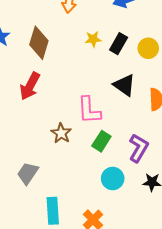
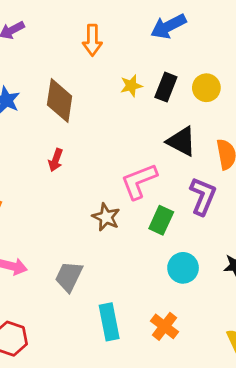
red arrow: (30, 86) -> (56, 160), size x0.6
pink L-shape: (89, 110) -> (139, 181), turned 80
purple L-shape: (139, 148) -> (203, 196), moved

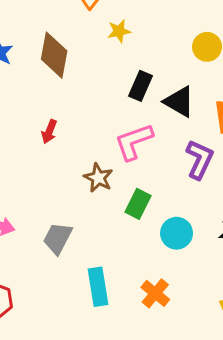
yellow star: (131, 86) -> (119, 31), moved
black rectangle: (166, 87) -> (140, 86), moved
red arrow: (56, 160) -> (49, 132), moved
green rectangle: (161, 220) -> (138, 204), moved

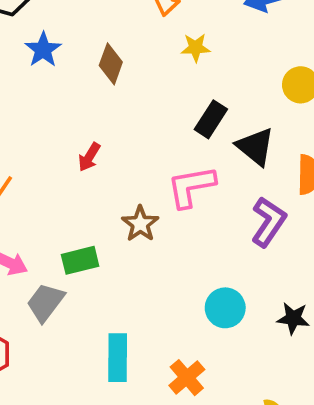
brown diamond: (54, 55) -> (111, 64), size x0.7
green rectangle: (138, 204) -> (80, 260), moved, turned 40
gray trapezoid: (58, 238) -> (45, 302), moved

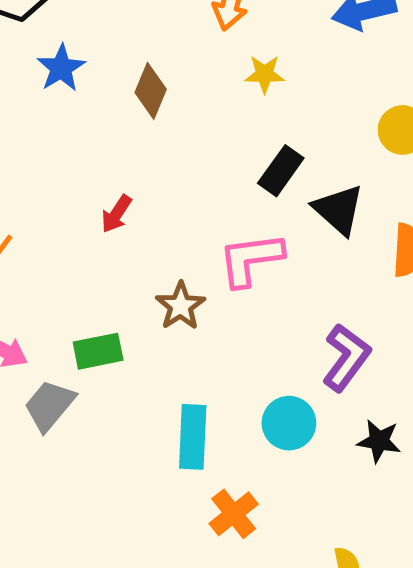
purple L-shape: (269, 222) -> (346, 358), moved
cyan rectangle: (118, 358) -> (193, 437), moved

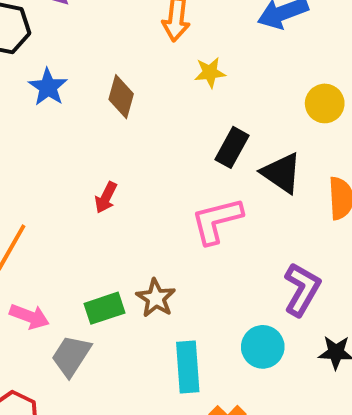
brown star: (180, 306) -> (156, 298), moved

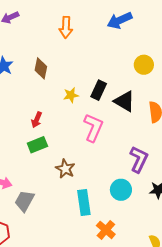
yellow star: (210, 72) -> (71, 95), moved
pink L-shape: (217, 221) -> (93, 128), turned 132
green rectangle: (104, 308) -> (37, 145), moved

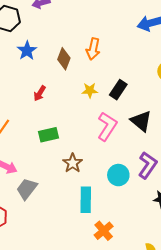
orange arrow: (66, 27) -> (93, 49), moved
black triangle: (124, 101) -> (141, 121), moved
red arrow: (37, 120) -> (40, 93), moved
cyan circle: (121, 190) -> (118, 175), moved

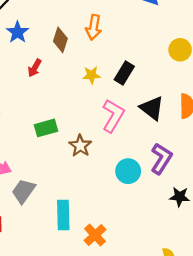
red arrow: (40, 93) -> (35, 68), moved
brown star: (73, 163) -> (80, 146), moved
cyan rectangle: (86, 200) -> (63, 215), moved
orange cross: (104, 231) -> (95, 235), moved

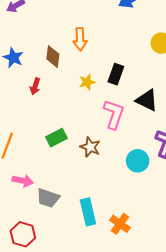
gray trapezoid: (23, 191) -> (48, 198), turned -95

